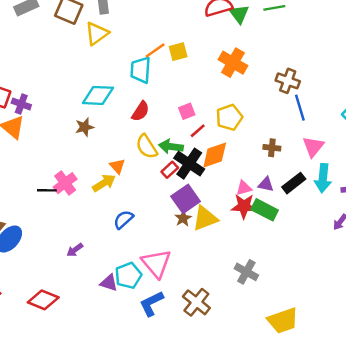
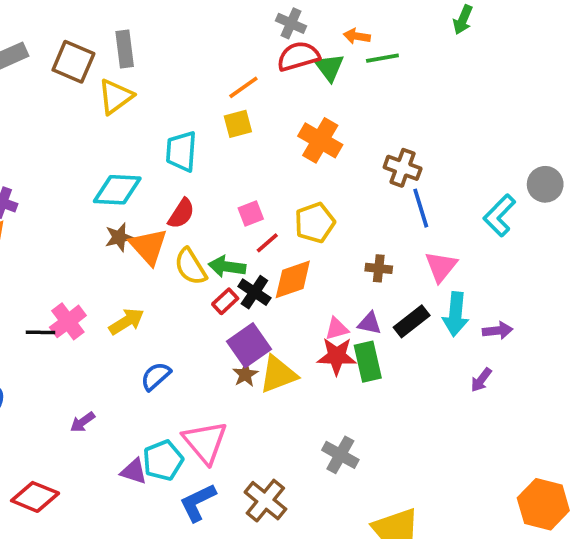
orange line: (155, 50) -> (243, 87), moved
brown star: (85, 127) -> (119, 237), moved
black cross: (189, 164) -> (254, 292), size x0.7
orange triangle: (117, 166) -> (148, 246), moved, size x1.6
green rectangle: (265, 210) -> (368, 362), turned 50

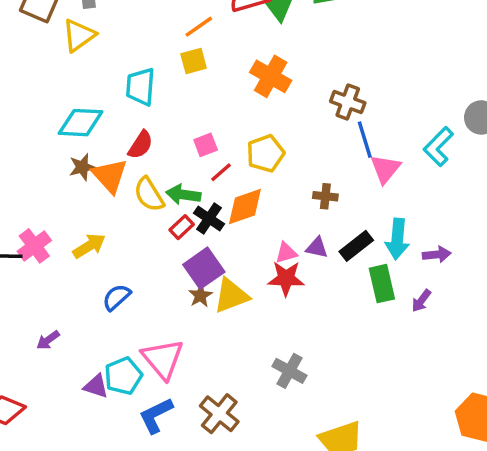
pink triangle: (441, 267) -> (385, 169), moved
green rectangle: (368, 362) -> (382, 284), moved

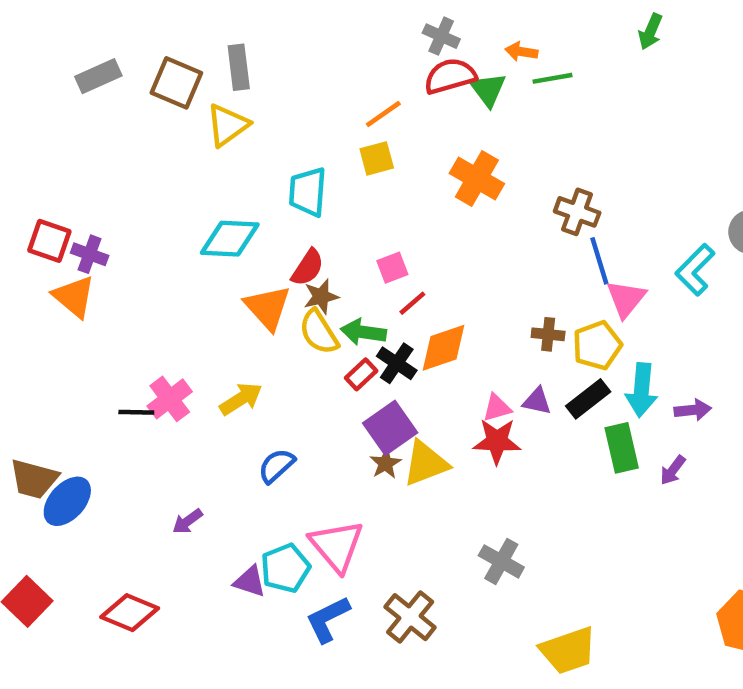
yellow pentagon: (265, 153) -> (597, 345), moved
brown star: (82, 167) -> (321, 296), moved

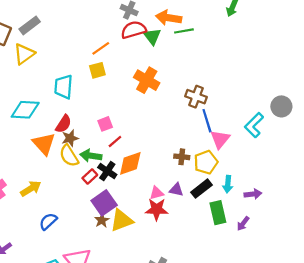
orange arrow: (521, 52) -> (169, 18), size x1.6
gray rectangle: (239, 67) -> (30, 25), turned 60
cyan arrow: (642, 390) -> (228, 184), size x0.7

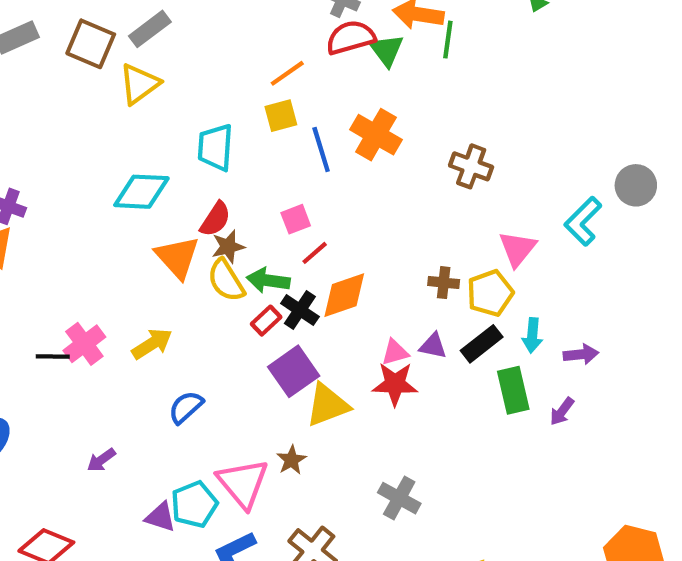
green line: (184, 31) -> (448, 40), turned -72
blue line: (207, 121) -> (321, 149), moved
brown star: (102, 220) -> (291, 460), moved

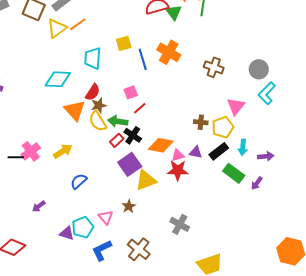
orange line: (287, 73) -> (78, 24), moved
gray circle: (636, 185) -> (259, 69), moved
orange diamond: (344, 295) -> (161, 145), moved, turned 30
green rectangle: (513, 390) -> (234, 173), turned -40
pink triangle: (243, 483) -> (106, 217), size x0.6

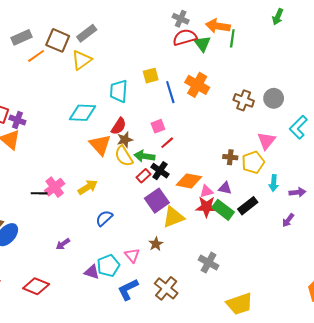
orange line: (78, 24) -> (36, 56), moved
gray circle: (259, 69) -> (274, 98), moved
black rectangle: (219, 151) -> (248, 206), moved
green rectangle: (234, 173) -> (223, 210), moved

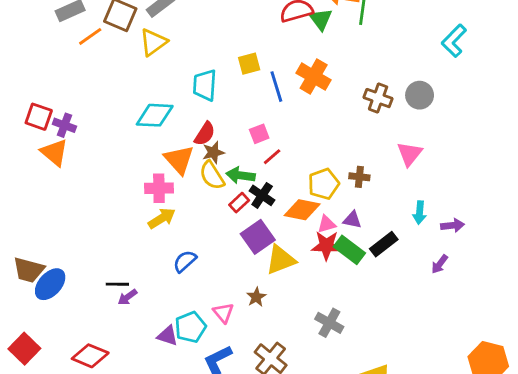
cyan L-shape: (298, 127) -> (454, 41), moved
yellow pentagon: (253, 162) -> (324, 184), moved
pink cross: (55, 187) -> (159, 188), moved, turned 36
black line: (39, 193) -> (117, 284), moved

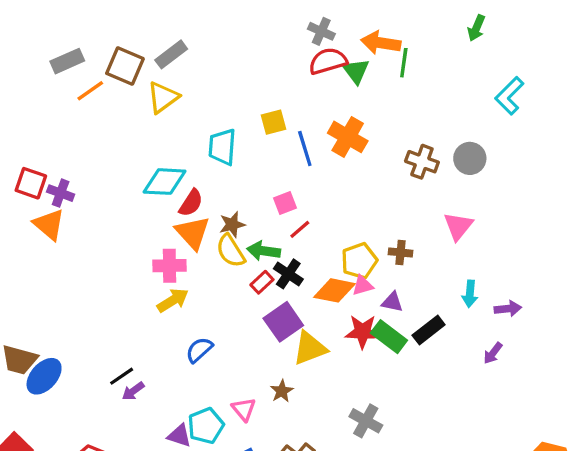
red semicircle: (205, 134) -> (191, 203), moved
pink triangle: (326, 224) -> (363, 285), moved
black line: (117, 284) -> (122, 376), turned -35

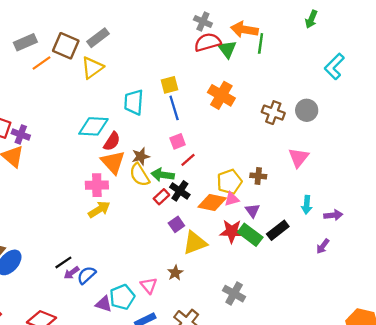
blue line: (305, 149) -> (174, 108), moved
purple triangle: (392, 302) -> (252, 211), turned 42
purple square: (283, 322) -> (176, 224), size x0.6
blue semicircle: (199, 350) -> (86, 275), moved

